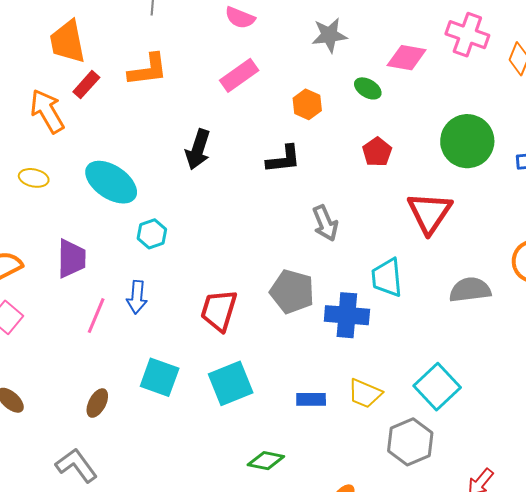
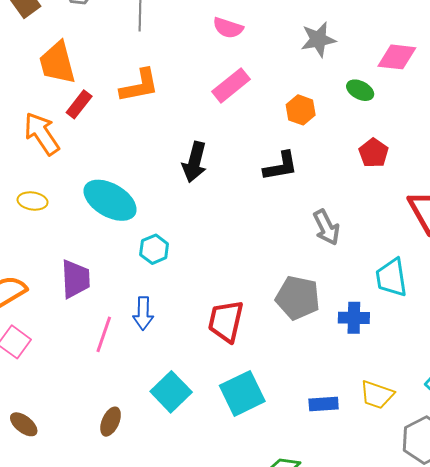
blue cross: (347, 315) -> (354, 318), size x0.7
cyan square: (160, 377) -> (171, 392), turned 30

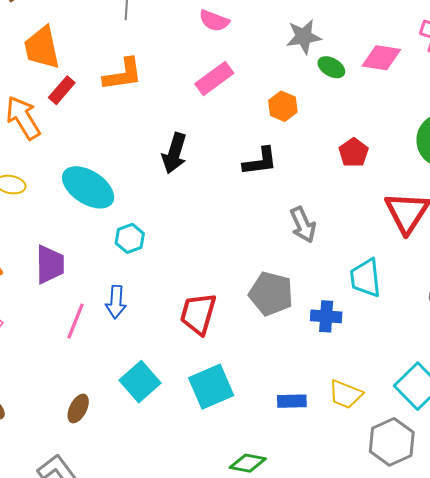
green ellipse: (360, 90) -> (331, 67), moved

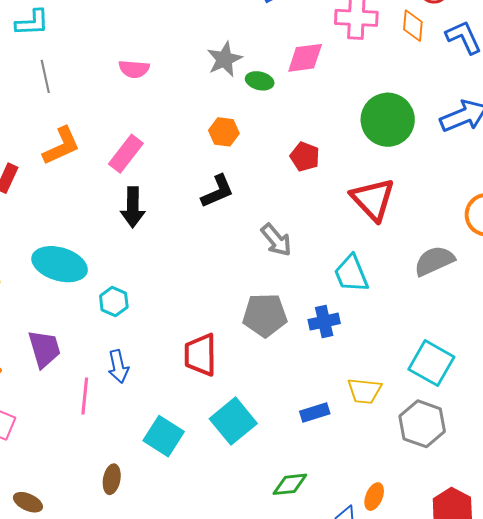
pink rectangle: (214, 78) -> (126, 154), moved

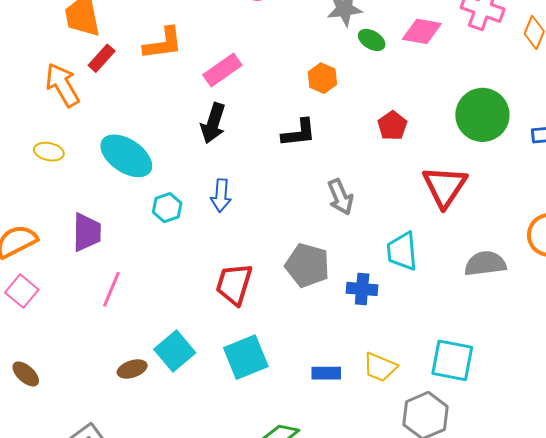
cyan square: (431, 363) -> (452, 360), turned -36
blue arrow: (118, 366) -> (221, 196), moved
brown ellipse: (112, 479) -> (132, 369), moved, turned 44

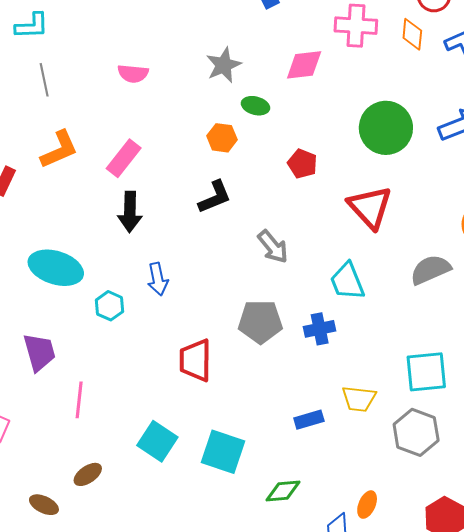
green ellipse: (372, 40) -> (255, 106), moved
cyan square: (246, 357) -> (223, 452), moved, turned -33
brown ellipse: (132, 369) -> (88, 474), moved
brown ellipse: (26, 374) -> (44, 505), moved

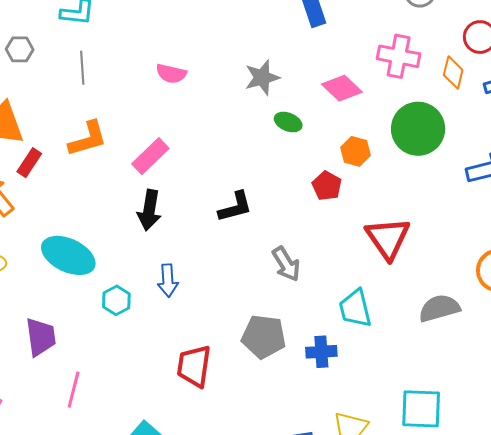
pink diamond: (304, 65) -> (342, 88), turned 42
green circle: (386, 128) -> (418, 129), moved
orange hexagon: (222, 138) -> (356, 151), moved

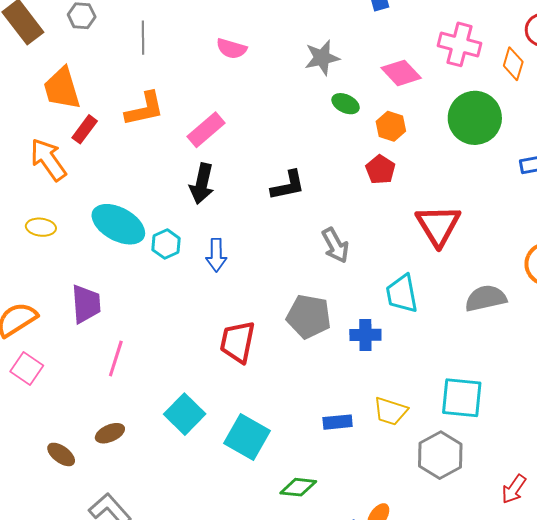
orange hexagon: (356, 151) -> (391, 126), moved
cyan hexagon: (116, 300) -> (166, 244), moved

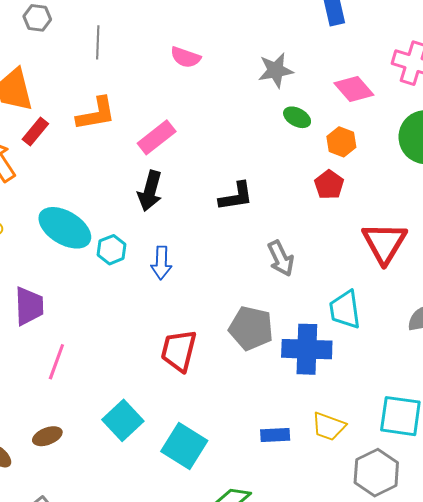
blue cross: (365, 335) -> (307, 349), size x1.6

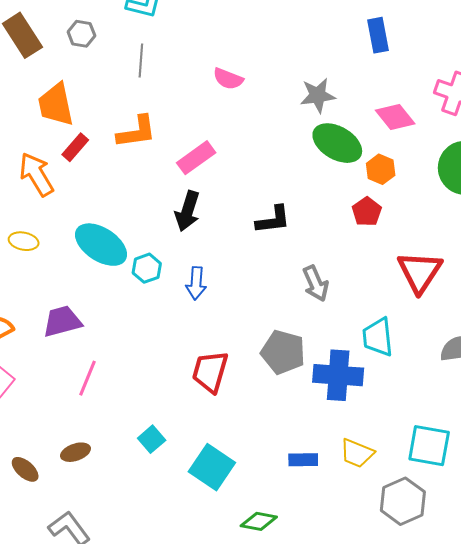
green ellipse: (297, 117) -> (337, 143), size x1.8
purple trapezoid: (29, 306) -> (62, 321), turned -105
cyan square: (123, 420) -> (152, 439), size x0.7

